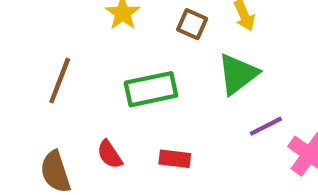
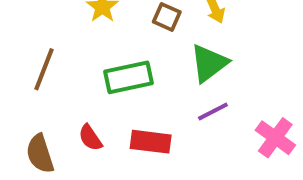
purple line: (266, 126) -> (213, 112), moved
red rectangle: (175, 159) -> (151, 142), size x1.4

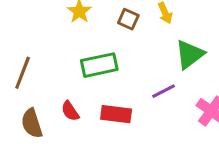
green triangle: (209, 63) -> (190, 54), moved
brown line: (44, 69) -> (23, 73), moved

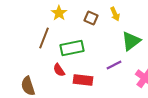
brown line: (23, 73) -> (44, 38), moved
red semicircle: (70, 111) -> (59, 70), moved

